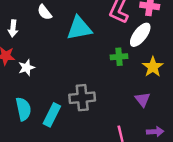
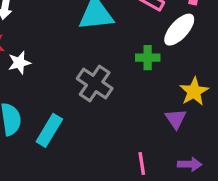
yellow star: (153, 67) -> (194, 92), moved
gray cross: (82, 98) -> (95, 84), moved, turned 35

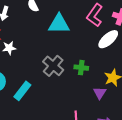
green cross: (148, 58) -> (81, 68), moved

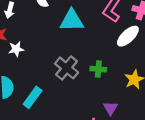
purple triangle: (100, 93) -> (110, 108), moved

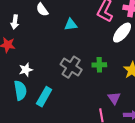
cyan triangle: (72, 20) -> (71, 25), size x0.6
white star: (16, 49) -> (26, 70), moved

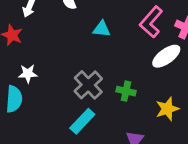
cyan rectangle: (44, 97) -> (82, 121), moved

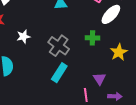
white star: (28, 74) -> (23, 37), moved
green cross: (126, 91) -> (92, 38), moved

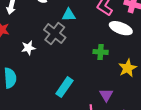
white ellipse: (111, 14) -> (121, 28), turned 65
gray cross: (59, 46) -> (55, 34), moved

